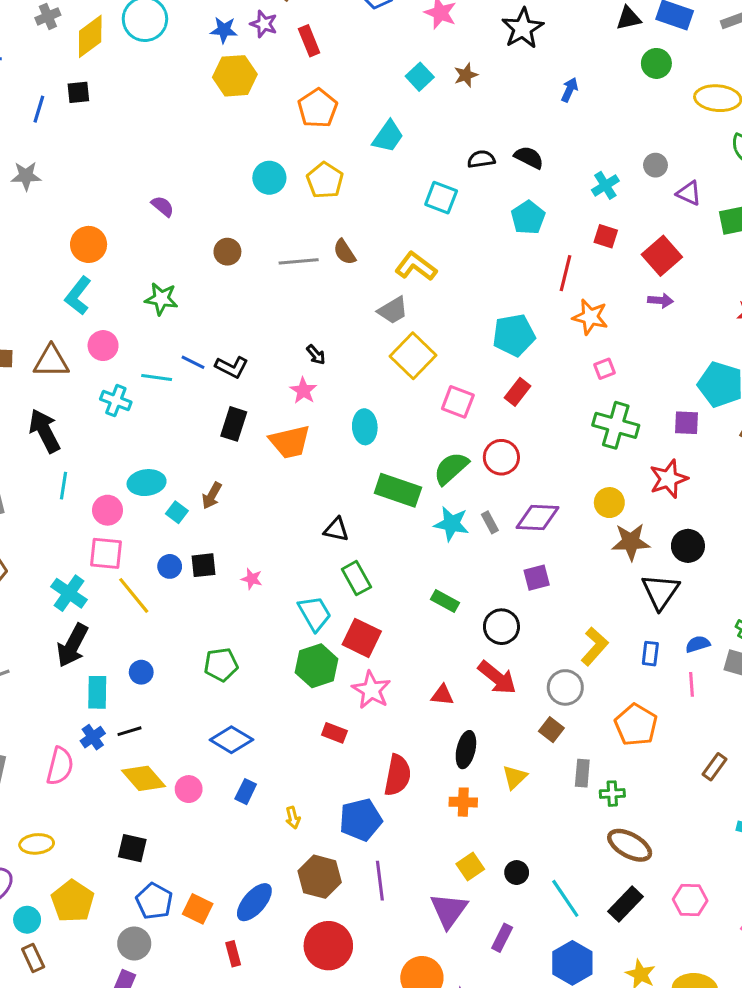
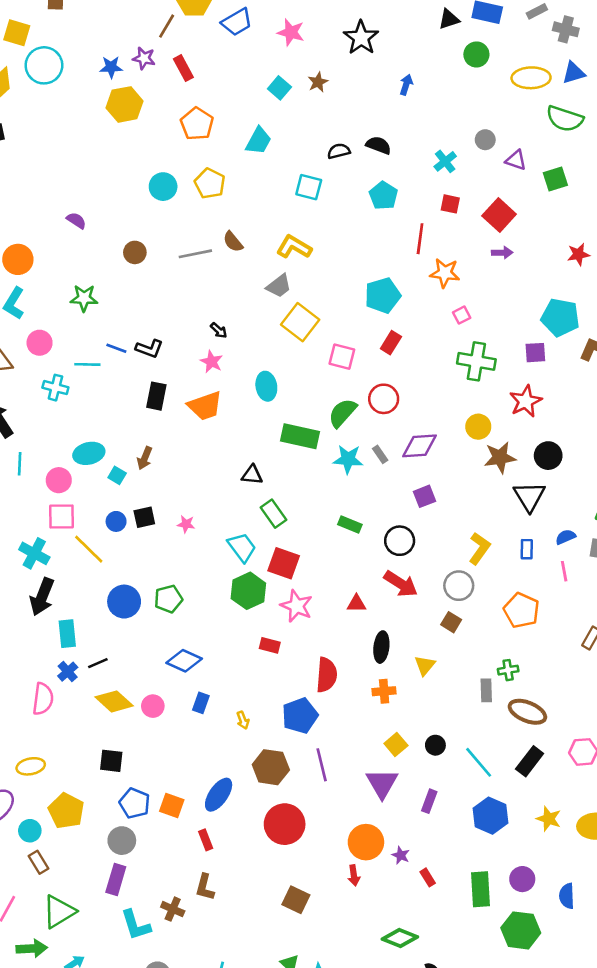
blue circle: (141, 672) -> (124, 602), moved, size x1.6
gray rectangle: (582, 773) -> (486, 690), moved

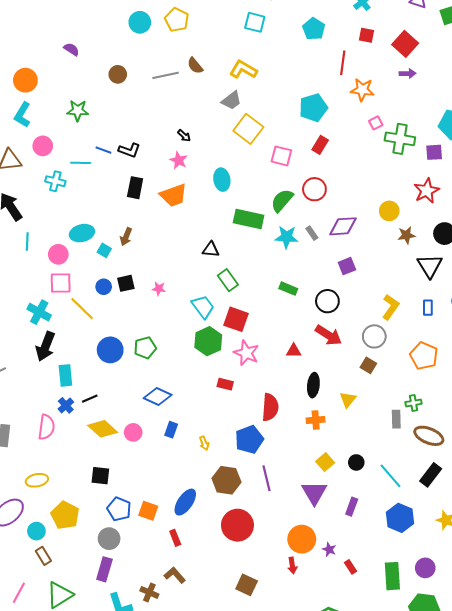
green cross: (476, 361) -> (400, 139), moved
brown star: (500, 458) -> (406, 235), size x0.7
brown L-shape: (205, 887) -> (175, 575), turned 125

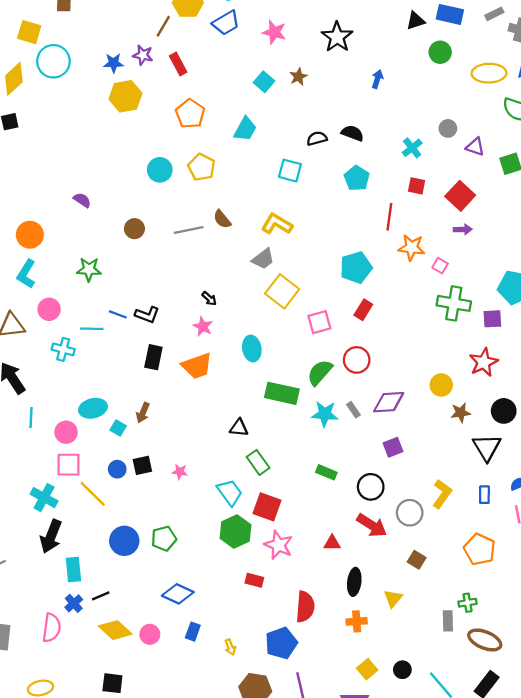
pink square: (376, 123) -> (440, 266), moved, turned -32
pink square: (281, 156) -> (319, 322), turned -30
gray circle: (374, 336) -> (410, 513), moved

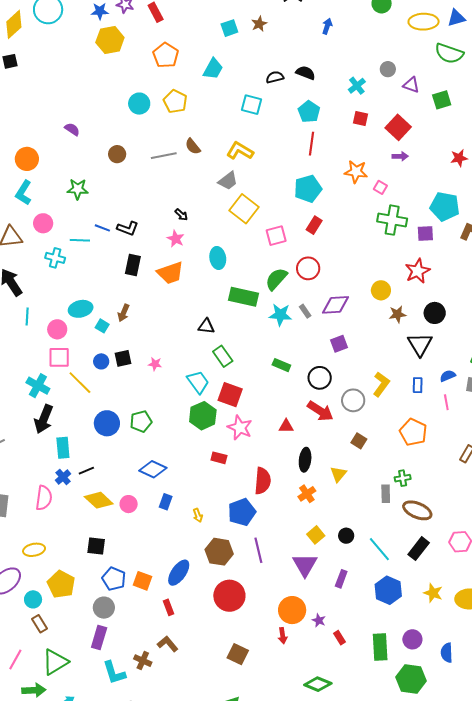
cyan square: (264, 82) -> (229, 28), turned 30
red line: (389, 217) -> (312, 144), moved
orange cross: (357, 621) -> (307, 494), turned -30

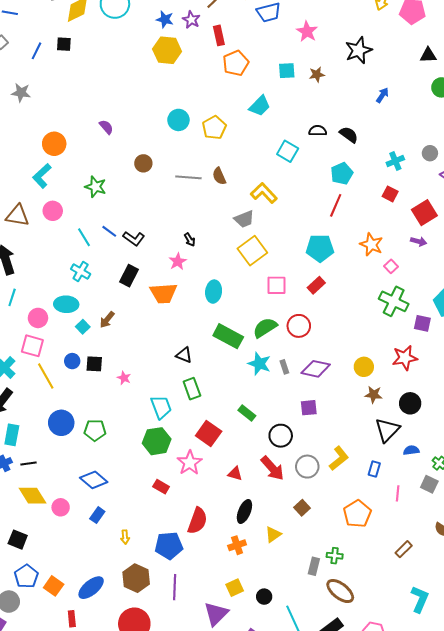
orange pentagon: (166, 55) -> (236, 63), moved
cyan line: (80, 240) -> (84, 237), turned 42
cyan cross: (55, 258) -> (81, 271), moved
blue semicircle: (448, 376) -> (411, 450), moved
red square: (230, 395) -> (209, 434), moved

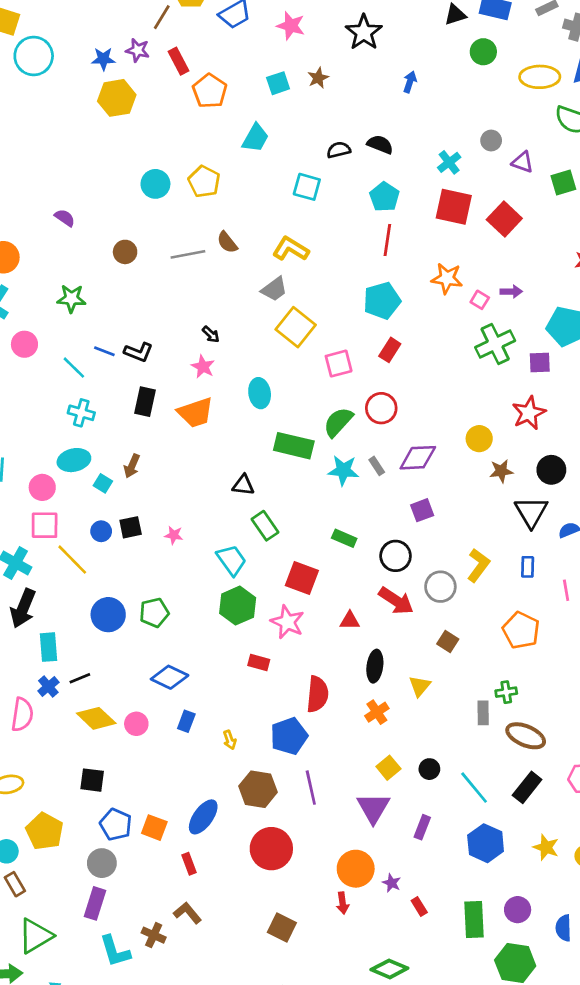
red square: (390, 194) -> (454, 207), size x1.8
purple arrow: (419, 241) -> (511, 292), moved
green cross: (394, 301) -> (495, 344), turned -36

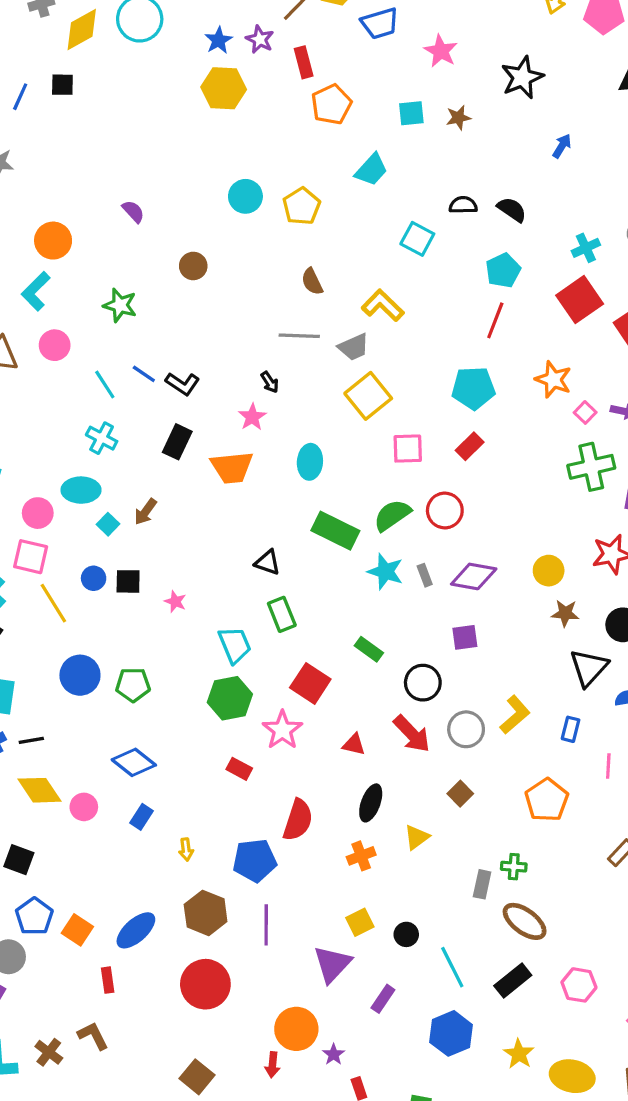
blue star: (103, 59) -> (218, 40), turned 30
red square: (454, 207) -> (580, 300), turned 30
gray line: (188, 254) -> (299, 336), moved

